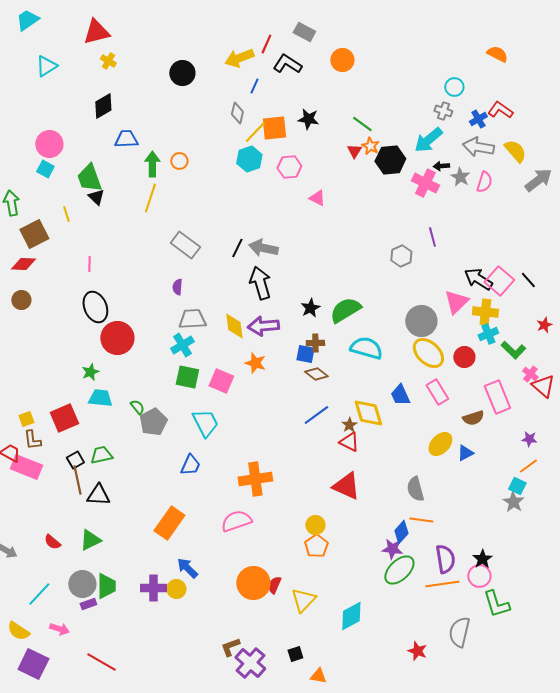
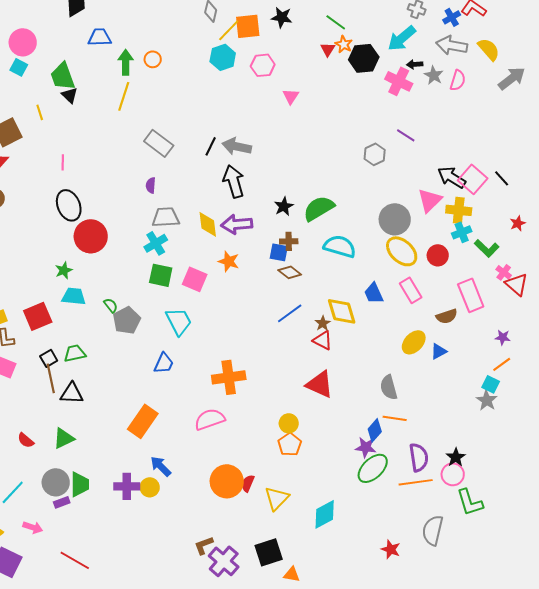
pink triangle: (317, 198) -> (291, 96), turned 36
purple line: (432, 237) -> (406, 135), turned -42
black square: (295, 654) -> (269, 552), size x1.8

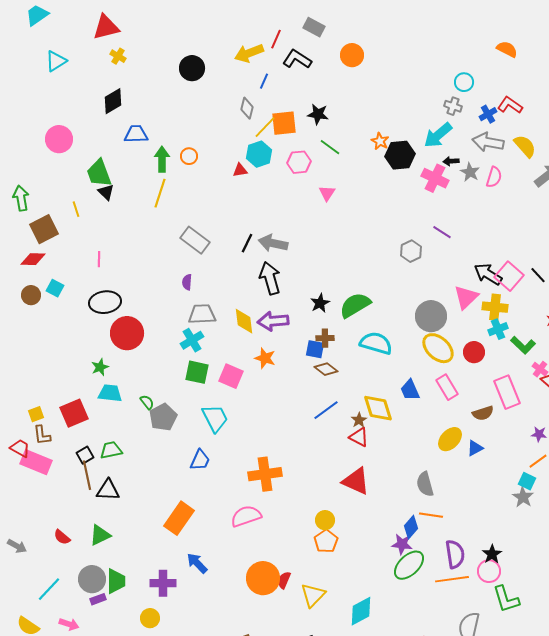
green line: (336, 22) -> (330, 147), moved
red triangle: (328, 49) -> (240, 170), moved, turned 49
cyan square: (19, 67) -> (55, 288), moved
black ellipse: (69, 205) -> (105, 302), turned -76
yellow circle: (150, 487) -> (150, 618), moved

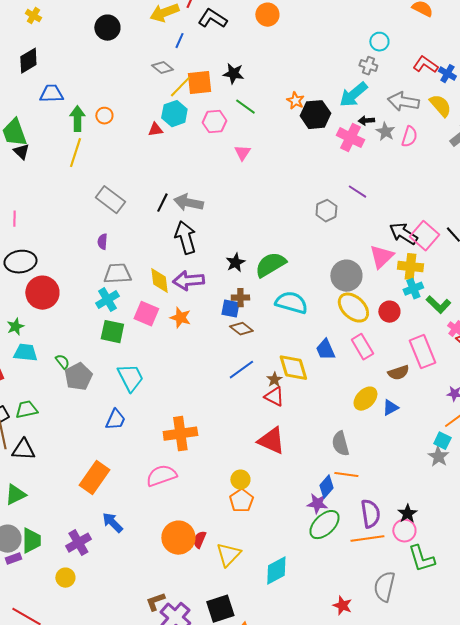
gray diamond: (247, 108) -> (162, 68), turned -65
blue cross: (488, 114) -> (447, 74), moved, turned -30
pink square: (231, 376) -> (146, 314), moved
purple cross: (163, 583) -> (78, 543), turned -30

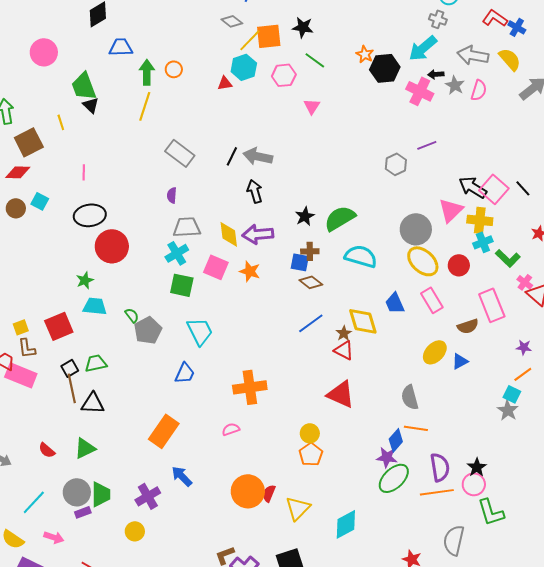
purple line: (357, 192) -> (427, 145), turned -54
black arrow: (185, 238) -> (255, 191), size x0.7
pink semicircle: (161, 476) -> (231, 429), size x0.6

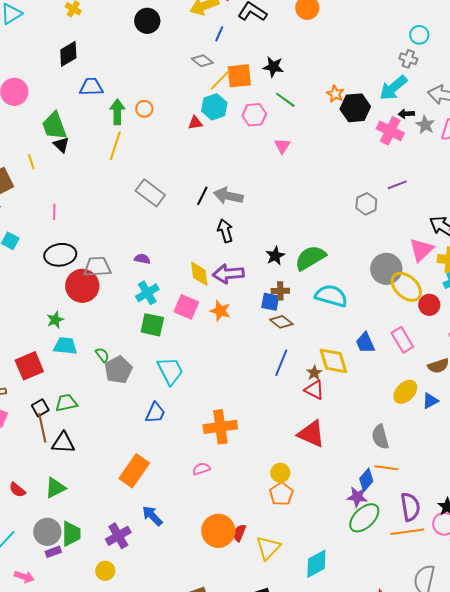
purple semicircle: (172, 195) -> (142, 259), moved, turned 98
gray trapezoid: (187, 227) -> (97, 267), moved
yellow ellipse: (423, 261) -> (406, 287), moved
blue line: (311, 323) -> (281, 363), turned -32

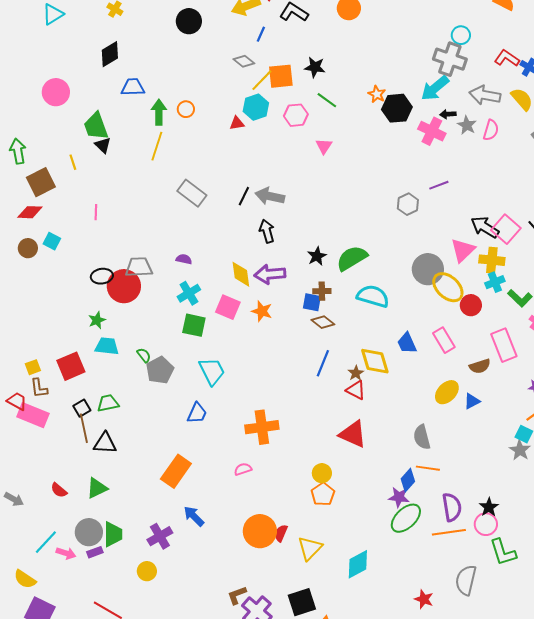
gray cross: (408, 59) -> (450, 59), size x1.8
black ellipse: (60, 255) -> (102, 276), moved, size x0.7
pink arrow: (24, 577) -> (66, 553), moved

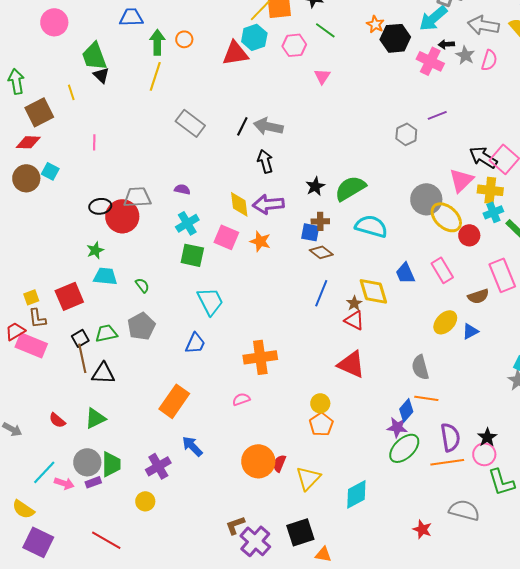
red triangle: (237, 123) -> (235, 53), size x1.8
brown circle: (28, 248) -> (26, 178), size x1.4
gray pentagon: (160, 370) -> (141, 326), moved
red trapezoid: (17, 401) -> (15, 331), turned -60
gray semicircle: (466, 580) -> (464, 510), turned 92

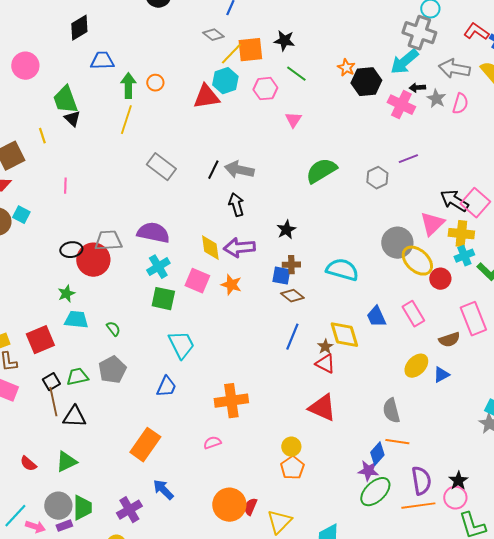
green semicircle: (350, 188) -> (321, 171), moved
purple semicircle: (182, 189) -> (153, 233), size x2.0

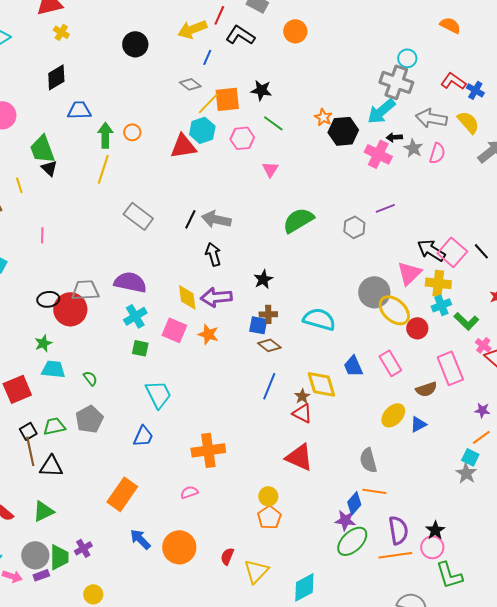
green square: (163, 299) -> (140, 348), size x0.7
orange circle: (229, 505) -> (179, 547), moved
purple cross: (129, 510) -> (83, 548), moved, size x0.7

